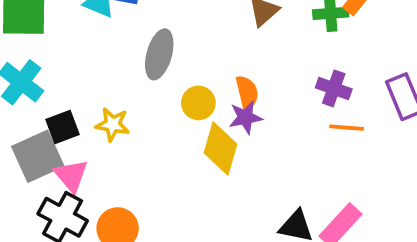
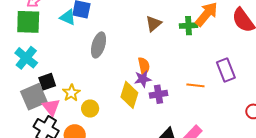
purple cross: (334, 88) -> (159, 94), moved, turned -30
yellow circle: (198, 103) -> (90, 109), moved
yellow star: (113, 124) -> (71, 93), moved, turned 30

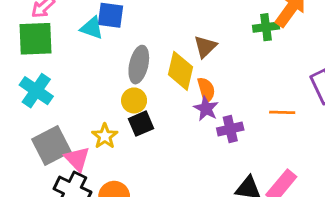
brown triangle: (154, 24) -> (205, 47), moved
purple star: (143, 79) -> (206, 109), turned -30
black square: (47, 82) -> (141, 124), moved
yellow diamond: (129, 95) -> (180, 71), moved
yellow circle: (90, 109) -> (134, 100), moved

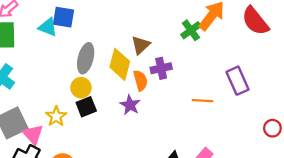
green cross: (266, 27) -> (191, 30), turned -30
purple star: (206, 109) -> (130, 105), moved
purple cross: (230, 129) -> (161, 68), moved

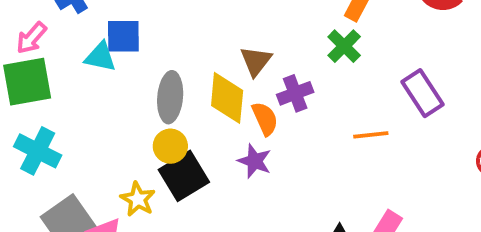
green cross: (191, 30) -> (344, 46), moved
black square: (86, 107) -> (184, 176), size x1.4

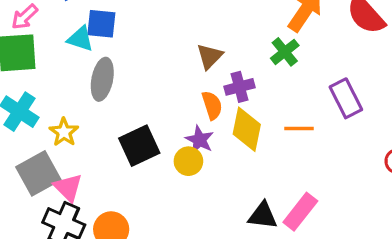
gray ellipse: (170, 97) -> (102, 79), moved
yellow diamond: (227, 98) -> (247, 129), moved
yellow circle: (170, 146) -> (188, 161), moved
yellow star: (138, 199) -> (64, 132), moved

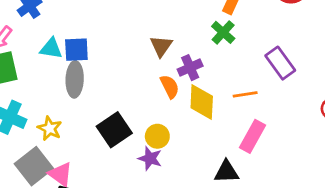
blue square: (101, 24) -> (76, 50), moved
purple star: (200, 140) -> (150, 159), moved
pink rectangle: (300, 212) -> (253, 136), moved

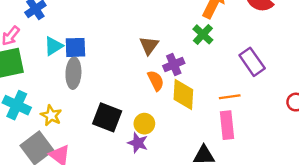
cyan triangle: (51, 48) -> (53, 46), turned -42
orange line: (245, 94) -> (230, 97), moved
black square: (114, 130) -> (107, 117), turned -36
pink rectangle: (253, 136) -> (227, 125), turned -36

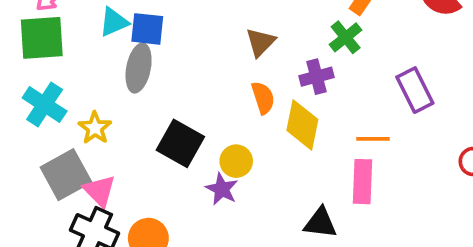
purple cross: (174, 64) -> (317, 77), moved

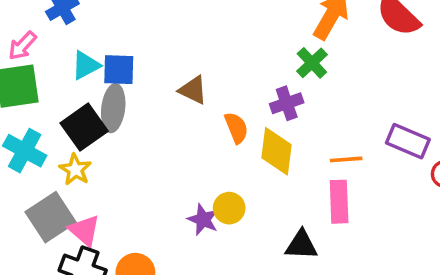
brown triangle: (260, 42) -> (193, 90), moved, turned -44
purple rectangle: (415, 90) -> (408, 141), moved, turned -36
black square: (180, 143) -> (84, 127), moved, turned 30
yellow circle: (236, 161) -> (229, 208), moved

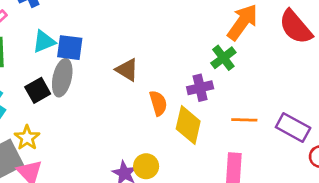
black square: (84, 127) -> (38, 90), size x0.7
orange line: (346, 159) -> (244, 120), moved
yellow star: (75, 170) -> (27, 138), moved

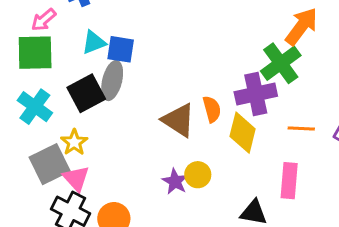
green cross: (223, 58) -> (281, 63), size x1.5
brown triangle: (127, 70) -> (178, 120), moved, size x1.4
purple cross: (200, 88) -> (256, 94), size x1.5
black square: (38, 90) -> (86, 93), size x1.4

